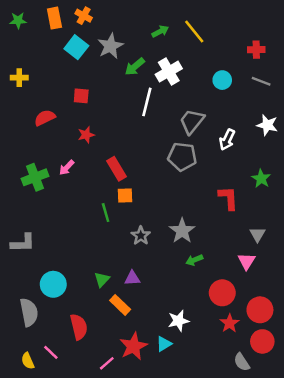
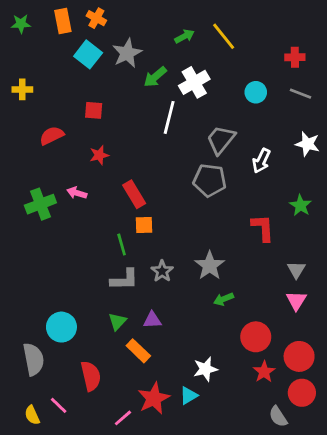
pink arrow: (67, 168) -> (77, 193), turned 63
gray L-shape: (23, 243) -> (124, 280), moved
pink triangle: (247, 261) -> (296, 301), moved

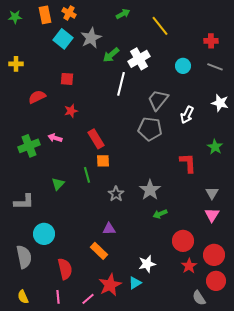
green arrow: (184, 36) -> (123, 14), moved
gray L-shape: (124, 280) -> (24, 202), moved
green triangle: (117, 321) -> (58, 184), moved
pink line: (59, 405) -> (58, 297), moved, turned 40

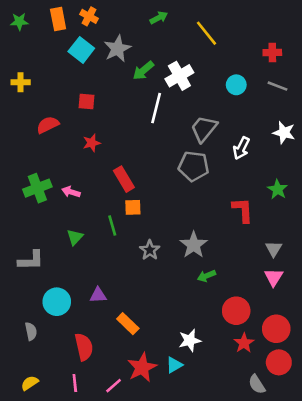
pink arrow: (55, 138) -> (71, 192), moved
purple triangle: (109, 229) -> (98, 295), moved
gray semicircle: (24, 257) -> (31, 331), size x0.6
yellow semicircle: (23, 297) -> (30, 383), turned 80

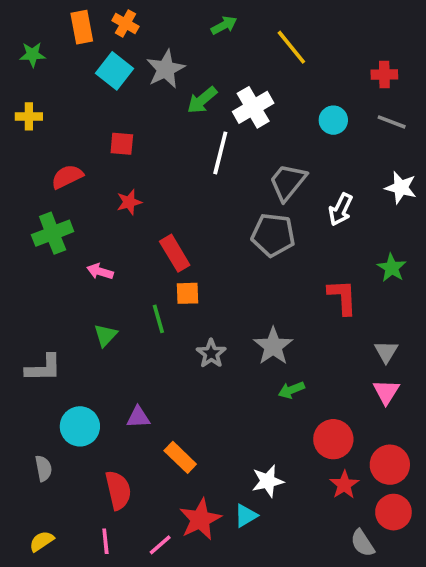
green star: (19, 22) -> (33, 54), moved
green cross: (37, 188) -> (53, 233), moved

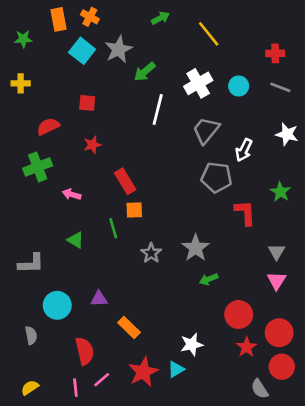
white cross: (253, 107) -> (198, 83), moved
gray pentagon: (273, 235) -> (216, 177), moved
green triangle: (105, 335) -> (75, 240), turned -42
pink line: (160, 545) -> (102, 380), moved

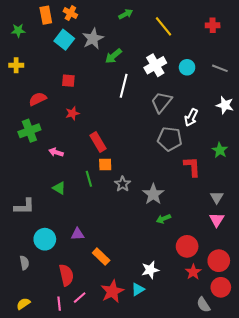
red cross: (275, 53) -> (213, 25), moved
gray star: (151, 253) -> (123, 184), moved

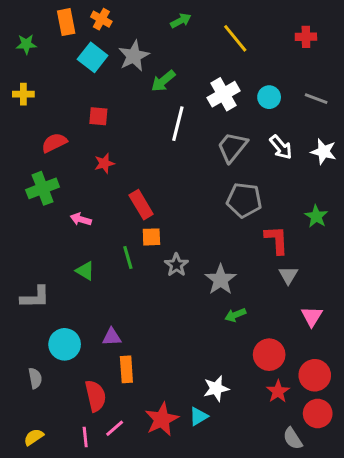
white arrow: (191, 117) -> (281, 147), moved, turned -66
gray triangle: (217, 197) -> (288, 275), moved
orange rectangle: (101, 257) -> (126, 369), moved, turned 42

